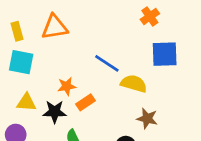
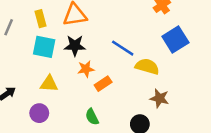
blue square: (165, 54) -> (175, 40), turned -30
black star: (55, 112) -> (75, 46), moved

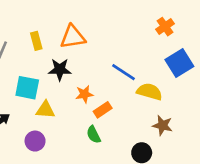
black star: (75, 46) -> (60, 70), moved
cyan square: (44, 47) -> (27, 88), moved
green semicircle: (92, 117) -> (94, 135), moved

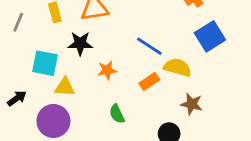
orange rectangle: (103, 110) -> (149, 81), moved
purple circle: (35, 141) -> (53, 121), size x1.5

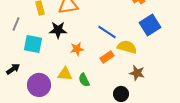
gray line: (18, 22) -> (16, 24), moved
yellow triangle: (65, 87) -> (65, 74), moved

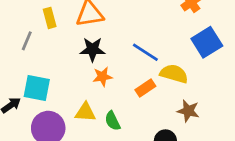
gray line: (16, 24) -> (27, 41), moved
black star: (58, 30) -> (92, 49), moved
cyan square: (33, 44) -> (37, 88), moved

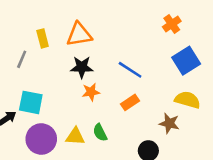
yellow semicircle: (174, 74) -> (188, 100), moved
yellow triangle: (85, 112) -> (75, 136), moved

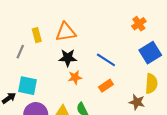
yellow semicircle: (188, 100) -> (151, 84), turned 78

